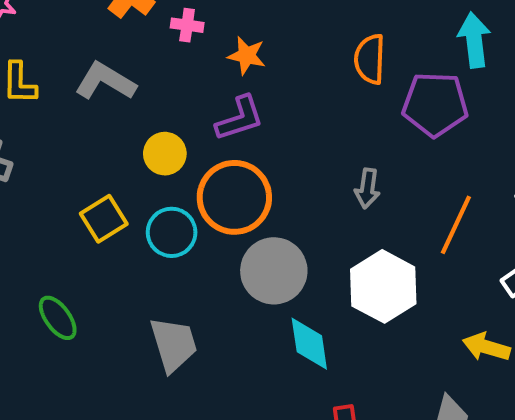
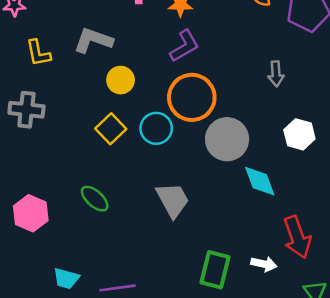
yellow circle: (165, 154) -> (121, 80), moved
white hexagon: (383, 286) -> (299, 134), size x0.7

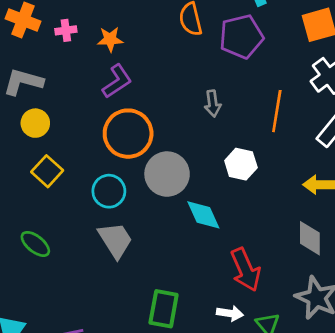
yellow circle: (121, 80) -> (35, 123), moved
cyan circle: (156, 128) -> (109, 191), moved
white arrow: (264, 264) -> (230, 313), moved

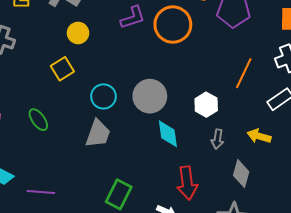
gray arrow: (213, 103) -> (217, 139), moved
yellow circle: (35, 123) -> (78, 33), moved
orange circle: (128, 134) -> (173, 25), moved
gray trapezoid: (115, 240) -> (98, 134), turned 36

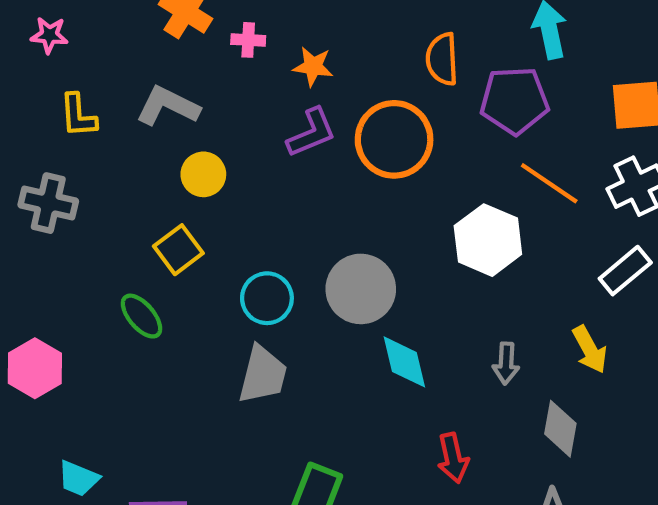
orange line: (244, 73) -> (549, 183), moved, turned -76
white hexagon: (206, 105) -> (488, 240), moved, size x1.4
green ellipse: (38, 120) -> (141, 316), moved
yellow arrow: (259, 136) -> (590, 349), turned -130
red arrow: (187, 183) -> (453, 458), size x0.7

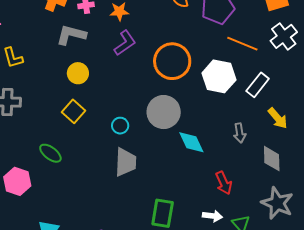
gray L-shape: (168, 106) -> (71, 35), moved
orange circle: (394, 139) -> (172, 61), moved
white rectangle: (625, 271) -> (258, 85), moved
cyan circle: (267, 298) -> (120, 126), size x0.7
green ellipse: (141, 316) -> (50, 153), moved

